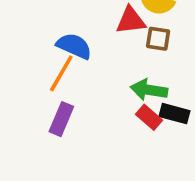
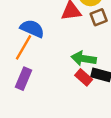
brown square: (158, 39) -> (99, 17), moved, turned -30

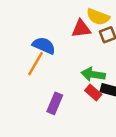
purple rectangle: (23, 79) -> (55, 103), moved

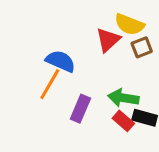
red triangle: (81, 29) -> (108, 40), turned -35
purple rectangle: (55, 103) -> (80, 109), moved

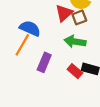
brown square: (142, 47) -> (79, 17), moved
green arrow: (123, 98) -> (75, 42), moved

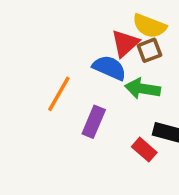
blue semicircle: (30, 28) -> (109, 68), moved
red rectangle: (75, 71) -> (144, 150), moved

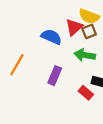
blue semicircle: (109, 68) -> (51, 37), moved
orange line: (59, 94) -> (17, 65), moved

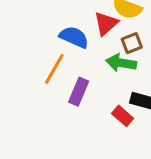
brown square: (89, 31) -> (132, 43), moved
orange line: (17, 65) -> (54, 69), moved

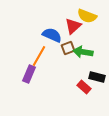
brown square: (132, 43) -> (68, 48), moved
purple rectangle: (79, 92) -> (29, 74), moved

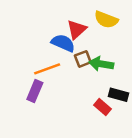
red triangle: (73, 26) -> (77, 29), moved
orange line: (39, 56) -> (47, 69), turned 40

